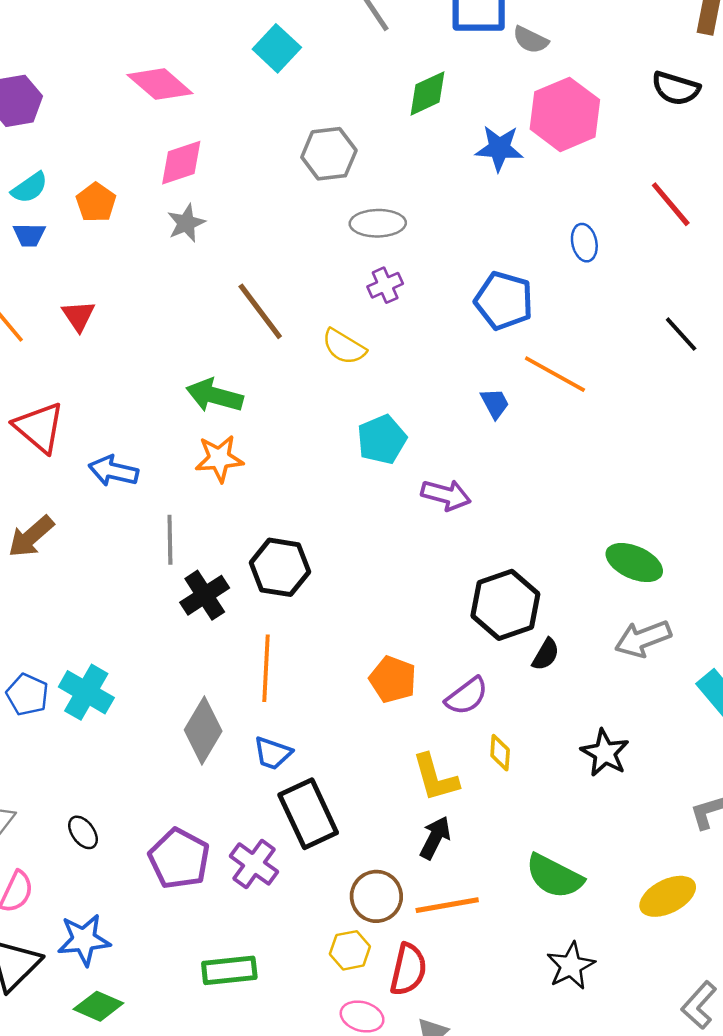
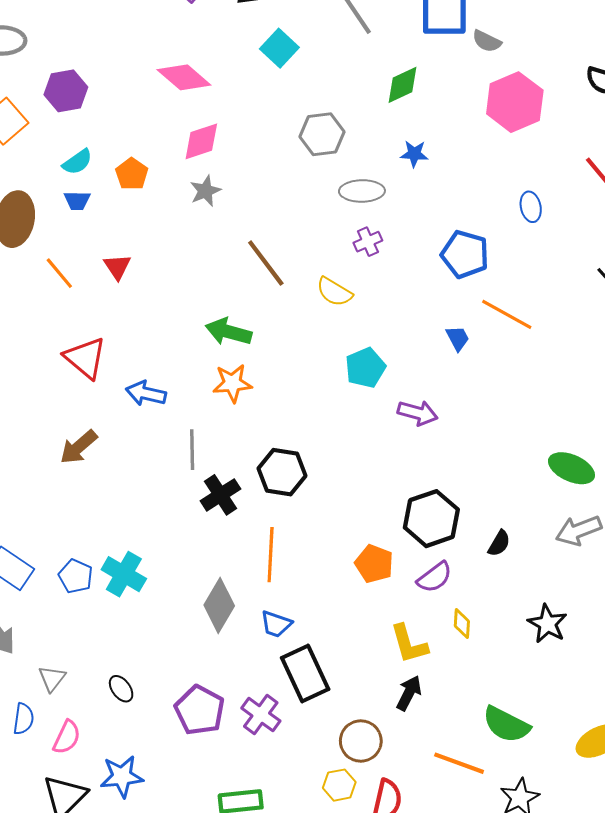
blue star: (499, 148) -> (414, 154), moved, size x0.7
black hexagon: (505, 605) -> (431, 519), moved
orange line: (447, 905) -> (459, 763), moved, turned 30

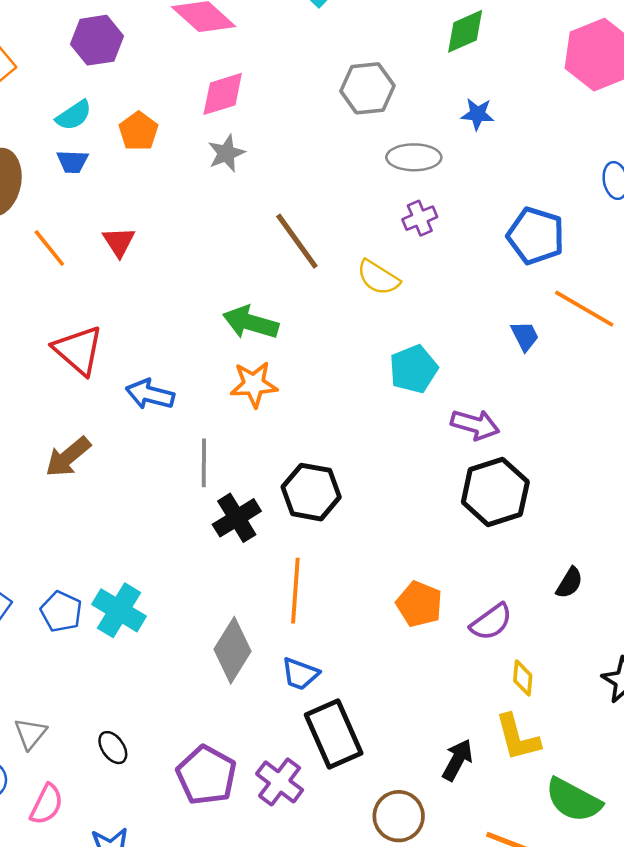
purple hexagon: (66, 91) -> (97, 40), moved
black hexagon: (431, 519) -> (495, 492), moved
yellow L-shape: (409, 644) -> (518, 738), moved

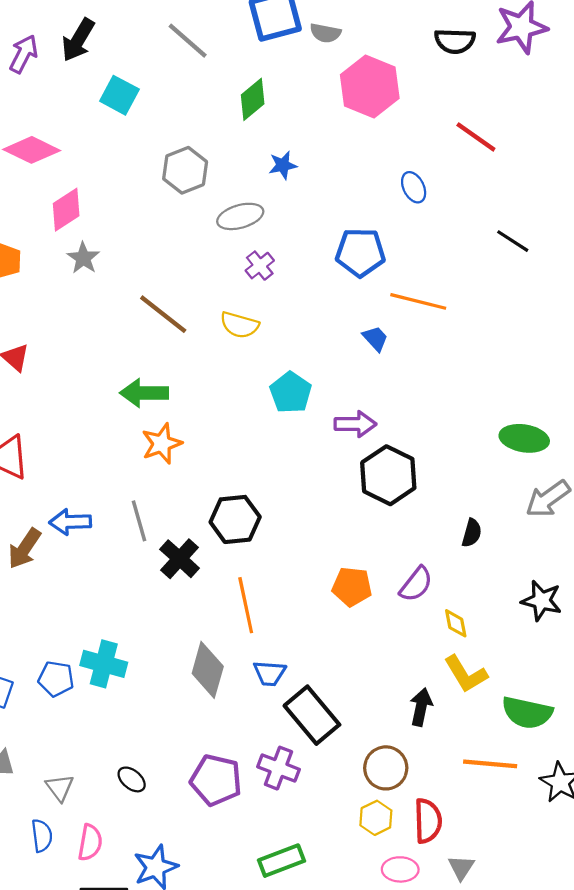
blue arrow: (150, 394) -> (70, 522), moved

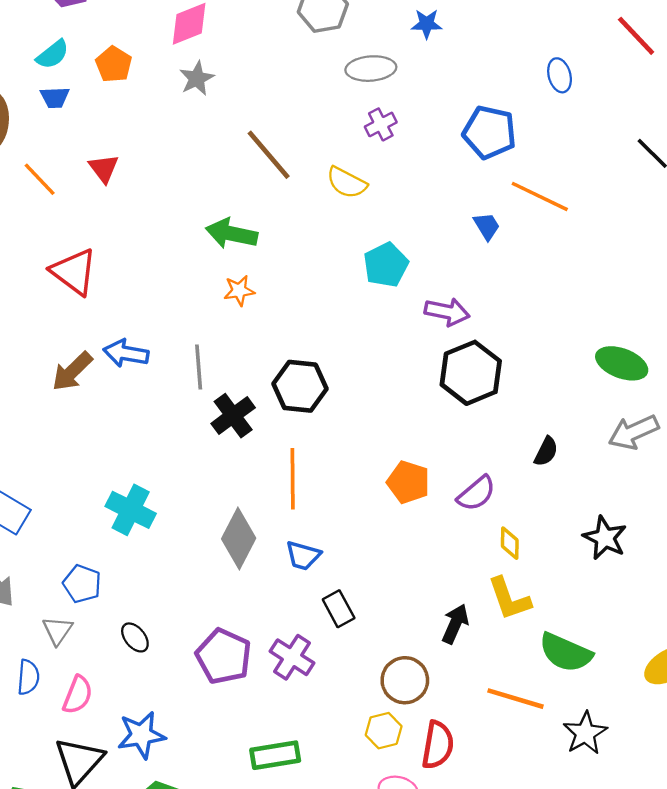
orange star: (162, 444) -> (239, 291), size x0.7
blue pentagon: (56, 679) -> (82, 584), moved
black rectangle: (312, 715) -> (339, 609), size x0.6

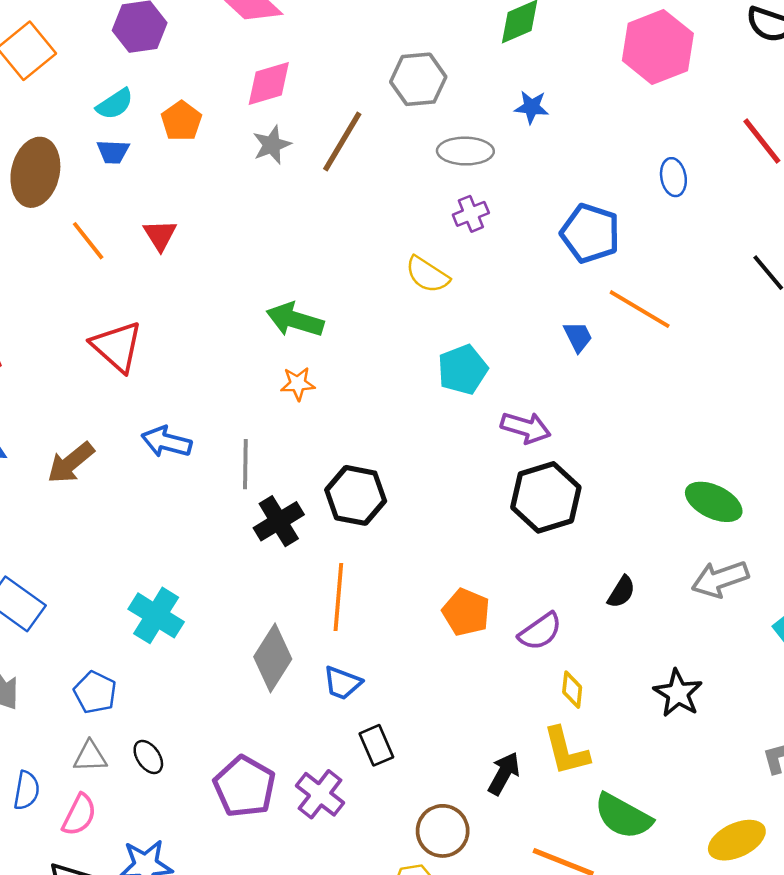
brown line: (269, 155) -> (342, 141), moved, turned 66
brown arrow: (72, 371) -> (71, 463), moved
gray triangle: (58, 631) -> (90, 757), moved, turned 48

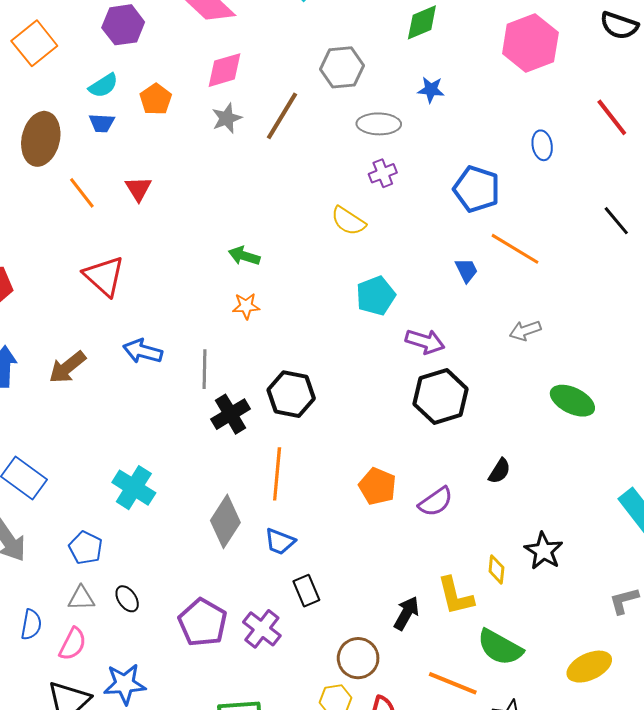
green arrow: (295, 320) -> (244, 256), size x0.7
gray arrow: (720, 579) -> (525, 331), moved, size x0.7
yellow diamond: (572, 690) -> (496, 569), moved

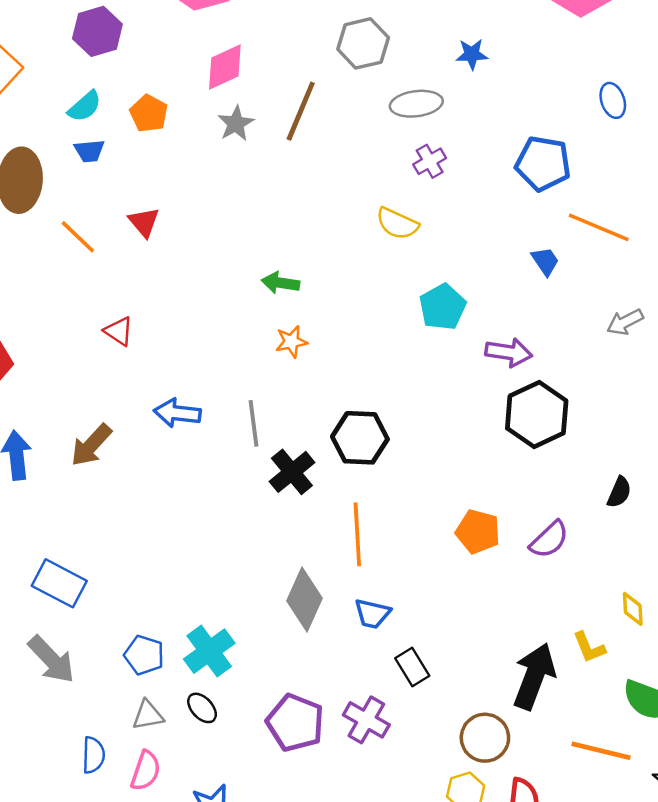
red triangle: (104, 276) -> (119, 331), size x0.6
cyan cross: (134, 488) -> (209, 651), moved, turned 30
yellow L-shape: (455, 596) -> (589, 647), size x0.7
black arrow: (406, 613) -> (534, 676), size x1.6

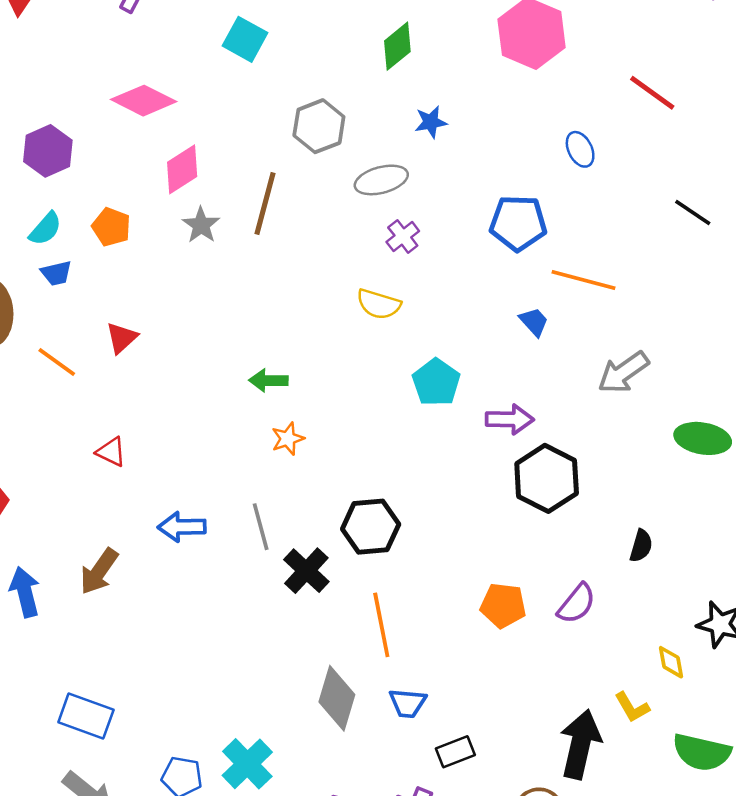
red triangle: (144, 222) -> (122, 338), turned 36
gray arrow: (625, 322) -> (623, 372), size x1.4
black rectangle: (412, 667) -> (455, 752), turned -72

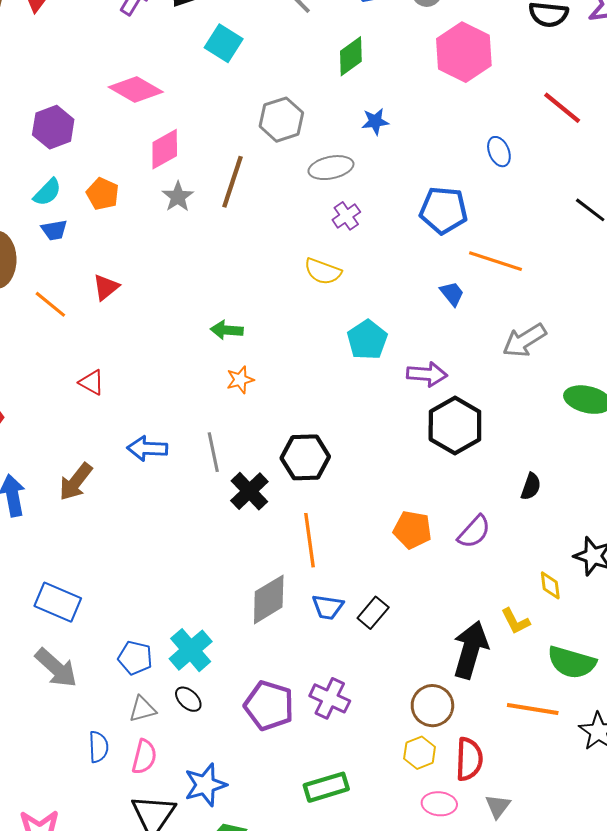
gray diamond: (337, 698) -> (269, 599), turned 39
black rectangle: (455, 752) -> (373, 613), moved, turned -32

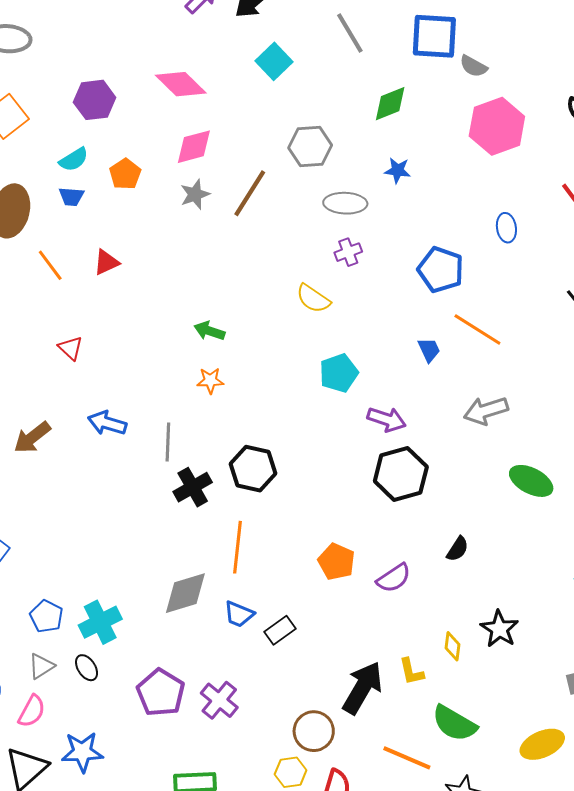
gray triangle: (142, 709) -> (41, 666), turned -32

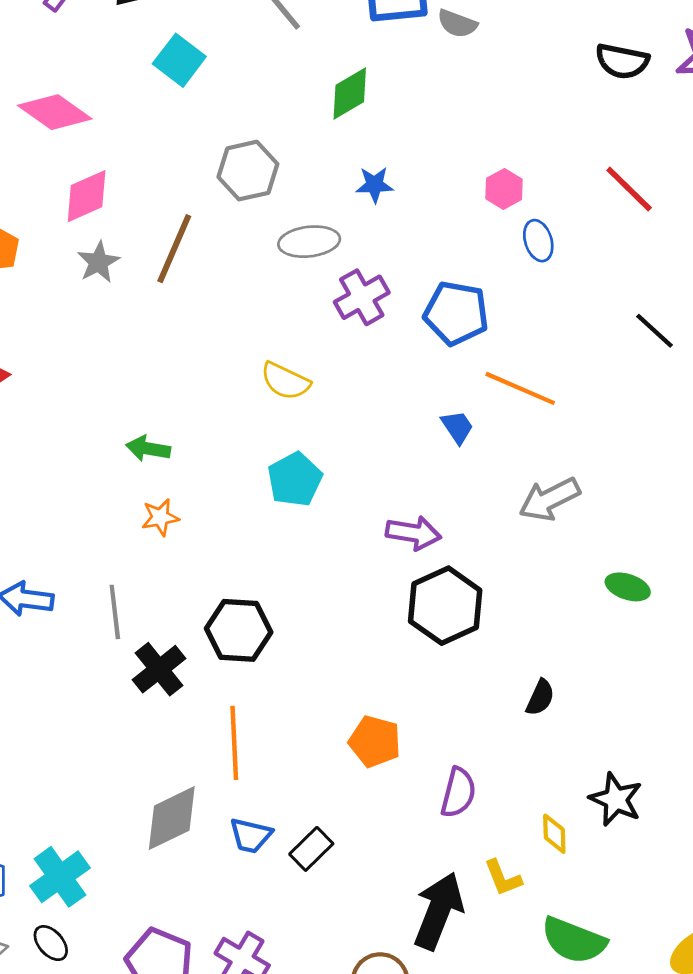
pink hexagon: (497, 126) -> (504, 189), moved, size x0.5
purple cross: (348, 252) -> (362, 297), moved, size x1.4
cyan pentagon: (339, 373) -> (295, 479), moved
green ellipse: (531, 481) -> (628, 587), size x0.7
purple semicircle: (394, 578) -> (458, 793), moved, turned -33

